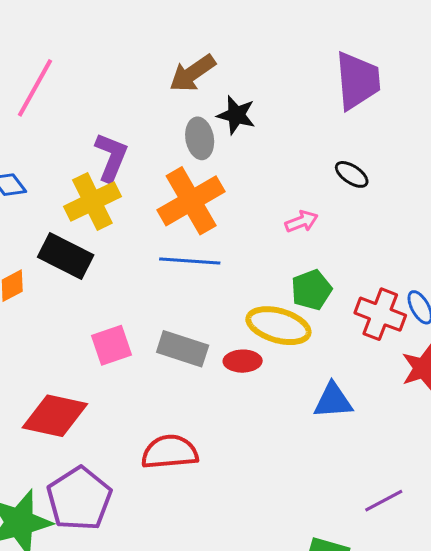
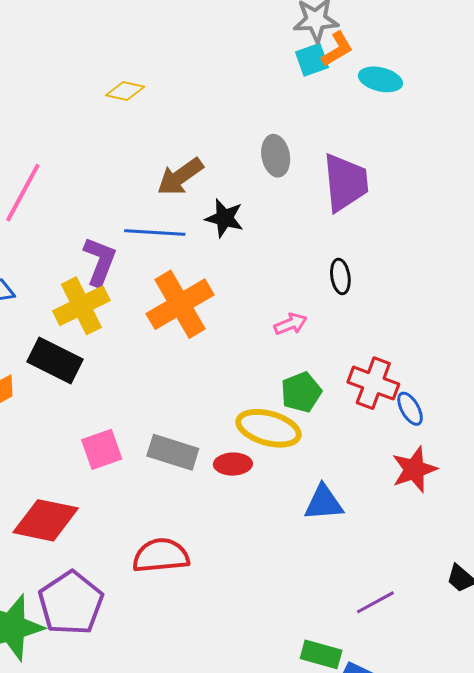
gray ellipse: (200, 138) -> (276, 156), moved
black ellipse: (352, 174) -> (340, 276), turned 48
blue line: (190, 261) -> (155, 232), moved
red cross: (380, 314) -> (373, 383), moved

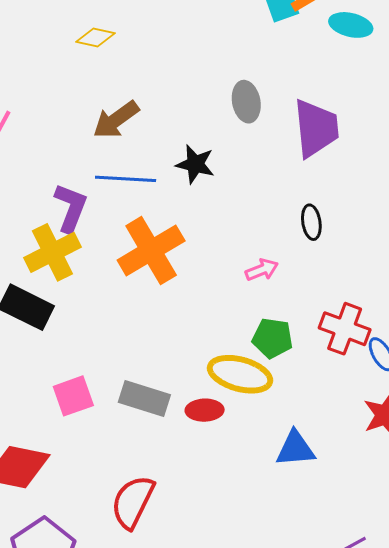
brown arrow: (180, 177) -> (116, 120), moved
green pentagon: (301, 392) -> (272, 338), turned 30
red semicircle: (161, 556) -> (133, 502), turned -58

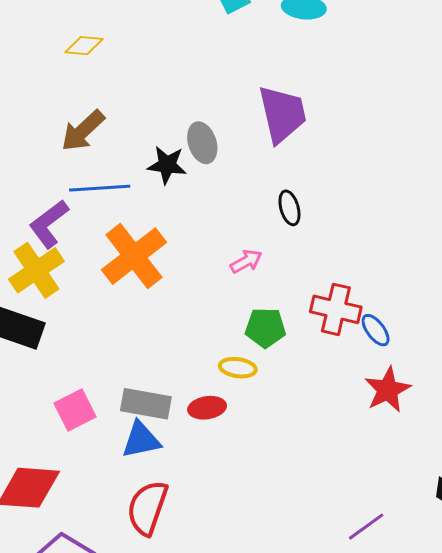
yellow diamond: (96, 37) -> (84, 46), moved
gray ellipse: (246, 102) -> (202, 143), moved
purple L-shape: (71, 208) -> (49, 224), turned -141
yellow ellipse: (240, 374) -> (238, 368), size x0.6
blue triangle: (295, 449) -> (141, 440), moved

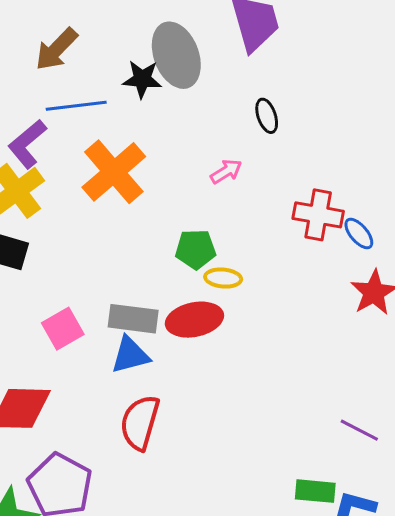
gray ellipse: (202, 143) -> (176, 55), size x1.6
green pentagon: (265, 328) -> (196, 249), moved
red ellipse: (207, 408) -> (194, 320), size x1.5
purple line: (366, 527) -> (359, 430), turned 66

